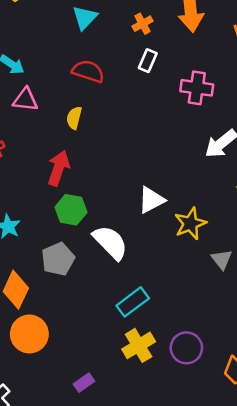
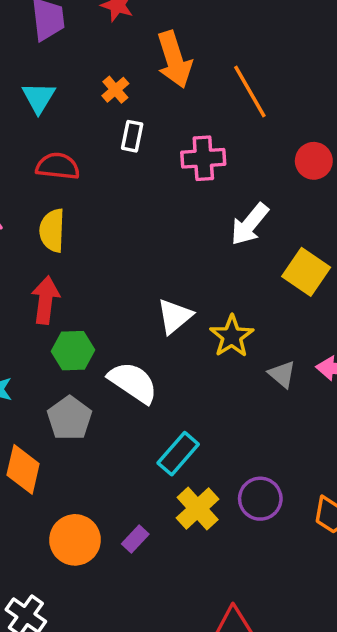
yellow semicircle: (74, 118) -> (52, 230), size x1.4
orange circle: (29, 334) -> (75, 540), moved
purple rectangle: (84, 383) -> (135, 539), moved

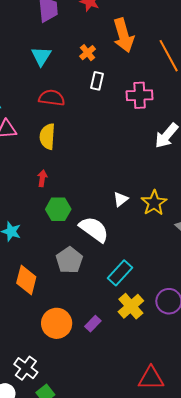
red arrow: (45, 300) -> (42, 178), size x0.6
white triangle: (175, 316) -> (121, 199), moved, size x0.7
gray pentagon: (70, 418) -> (69, 260), moved

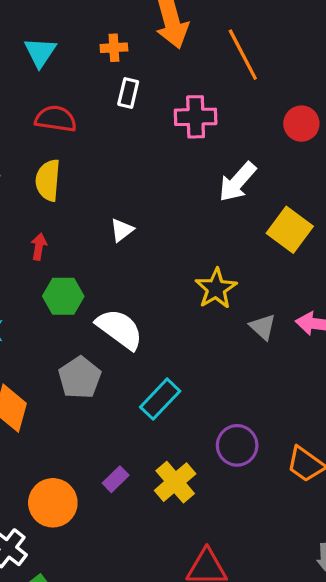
orange cross: (88, 53) -> (114, 48), turned 35
white triangle: (121, 199) -> (122, 230), moved
yellow cross: (131, 306) -> (175, 482), moved
orange circle: (57, 323) -> (53, 503), moved

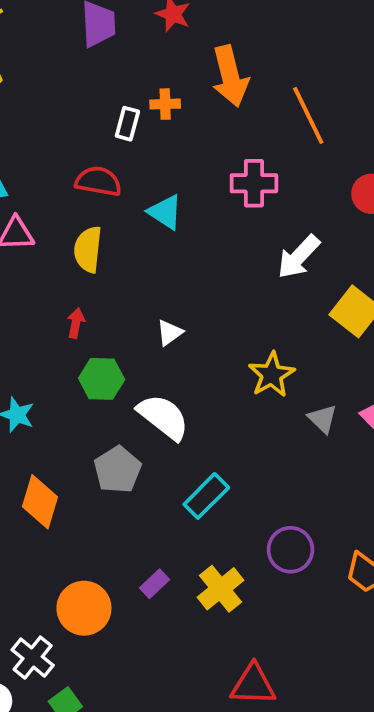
cyan triangle: (40, 52) -> (165, 212), moved, turned -32
white rectangle: (128, 93) -> (127, 124), moved
white triangle: (122, 230) -> (169, 333), moved

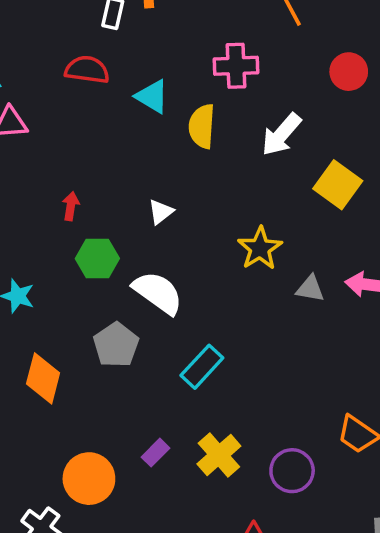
yellow semicircle: (88, 249) -> (202, 126), moved
gray triangle: (323, 419) -> (310, 289), turned -32
purple circle: (290, 550) -> (292, 471), moved

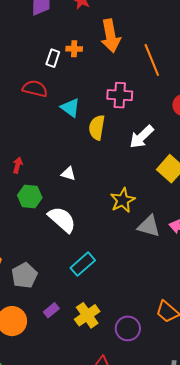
white triangle: (161, 212) -> (68, 174), turned 49
gray triangle: (310, 289) -> (149, 226), size x1.4
gray pentagon: (116, 345) -> (24, 275), moved

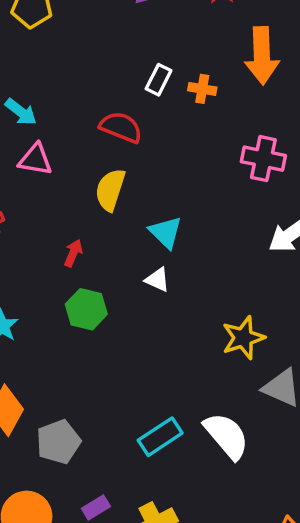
orange cross: (74, 49) -> (202, 89), moved
cyan triangle: (70, 108) -> (166, 232), moved
yellow semicircle: (97, 127) -> (110, 190), moved
white semicircle: (62, 219) -> (226, 436), moved

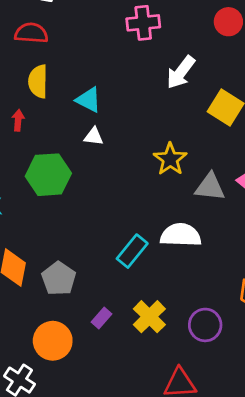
red arrow: (73, 253) -> (18, 120), moved
green hexagon: (86, 309) -> (48, 175), size x1.4
white semicircle: (226, 436) -> (181, 235), turned -30

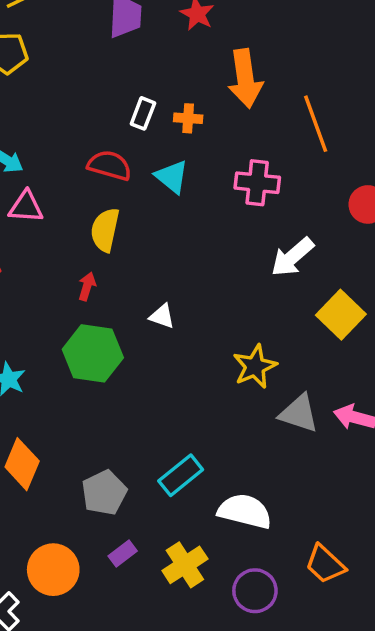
cyan triangle: (89, 100) -> (172, 177), moved
red arrow: (18, 120) -> (87, 286), moved
white semicircle: (181, 235) -> (245, 511), moved
gray pentagon: (59, 279) -> (104, 493), moved

